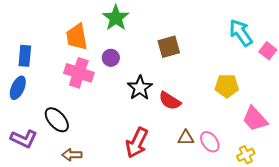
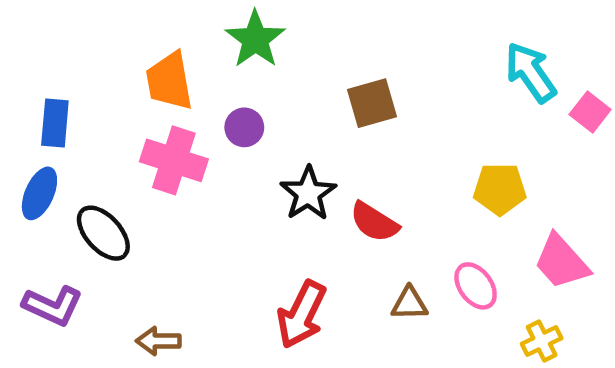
black ellipse: (57, 120) -> (103, 233), moved
pink ellipse: (210, 142) -> (476, 286), moved

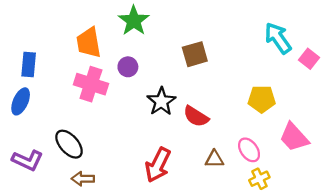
black ellipse: (103, 233) -> (69, 144), moved
yellow cross: (542, 341) -> (259, 179), moved

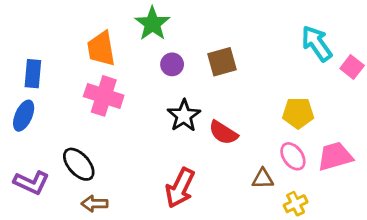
purple circle: (128, 67) -> (172, 64), moved
pink trapezoid: (294, 137) -> (335, 156), turned 116
pink ellipse: (249, 150) -> (293, 156), moved
brown triangle: (214, 159) -> (263, 179), moved

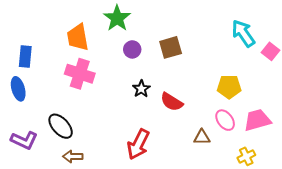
blue ellipse: (24, 116) -> (18, 89), turned -40
black star: (184, 116) -> (141, 89), size x0.7
yellow cross: (296, 204) -> (246, 156), moved

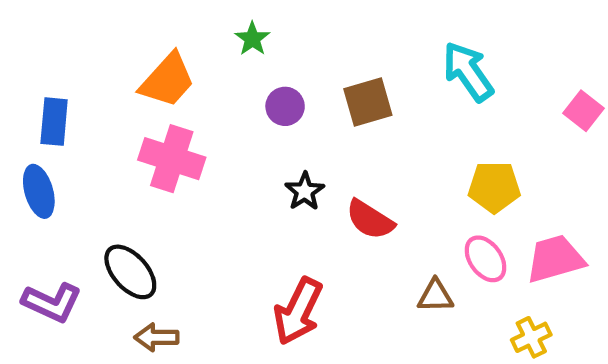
green star: (117, 18) -> (252, 39), size x0.6
cyan arrow: (243, 33) -> (468, 71), moved
orange trapezoid: (78, 37) -> (167, 80), turned -128

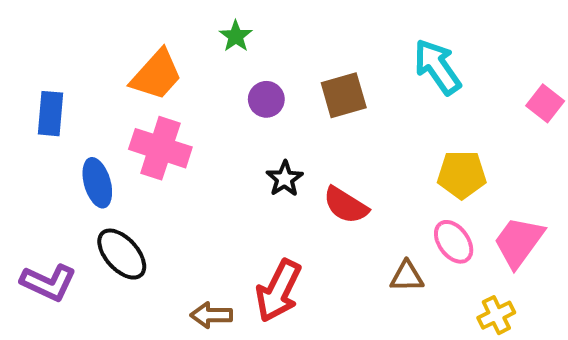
blue ellipse: (39, 191) -> (97, 183), moved
pink trapezoid: (555, 259) -> (519, 242), turned -38
brown arrow: (156, 337) -> (211, 315), moved

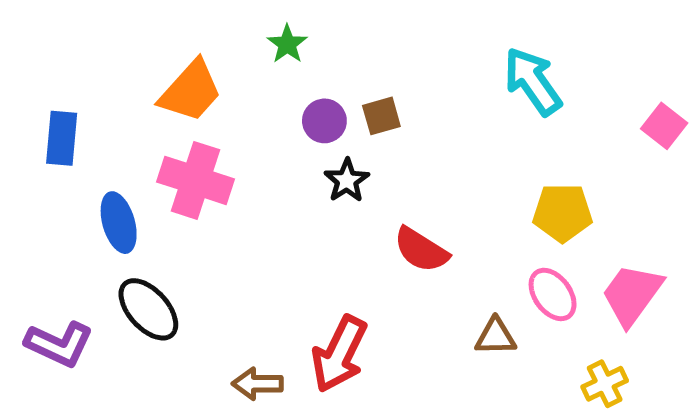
brown square: (344, 95) -> (381, 116), moved, size x0.7
black star: (285, 179) -> (347, 180), moved

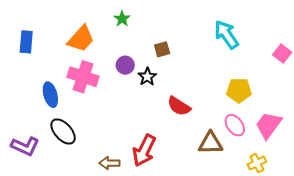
purple circle: (324, 121) -> (125, 65), moved
blue rectangle: (62, 138) -> (26, 42), moved
brown triangle: (496, 337) -> (211, 143), size x1.4

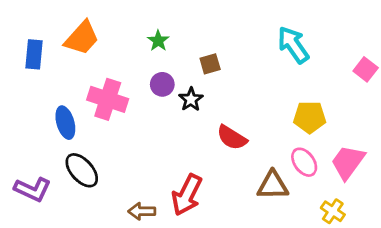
green star: (122, 19) -> (158, 41), moved
orange trapezoid: (81, 39) -> (82, 38), moved
yellow cross: (257, 163) -> (333, 211), turned -30

